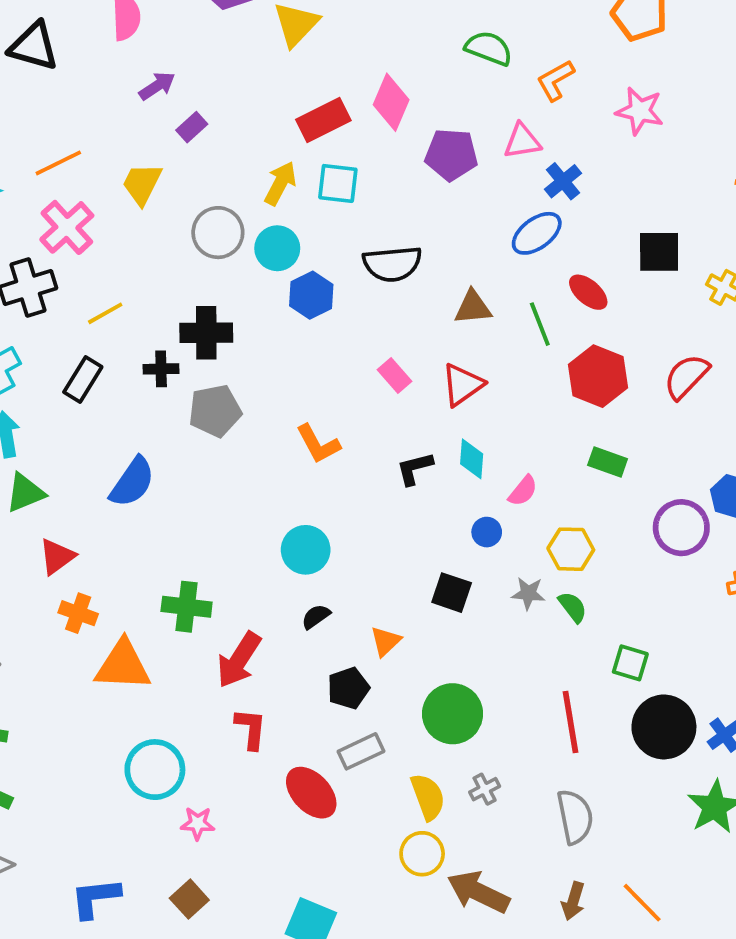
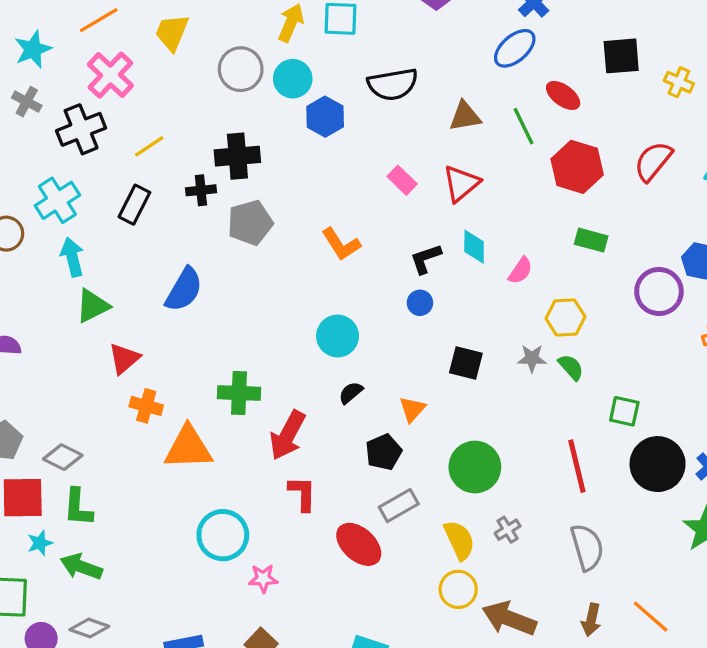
blue circle: (487, 532) -> (420, 303), moved

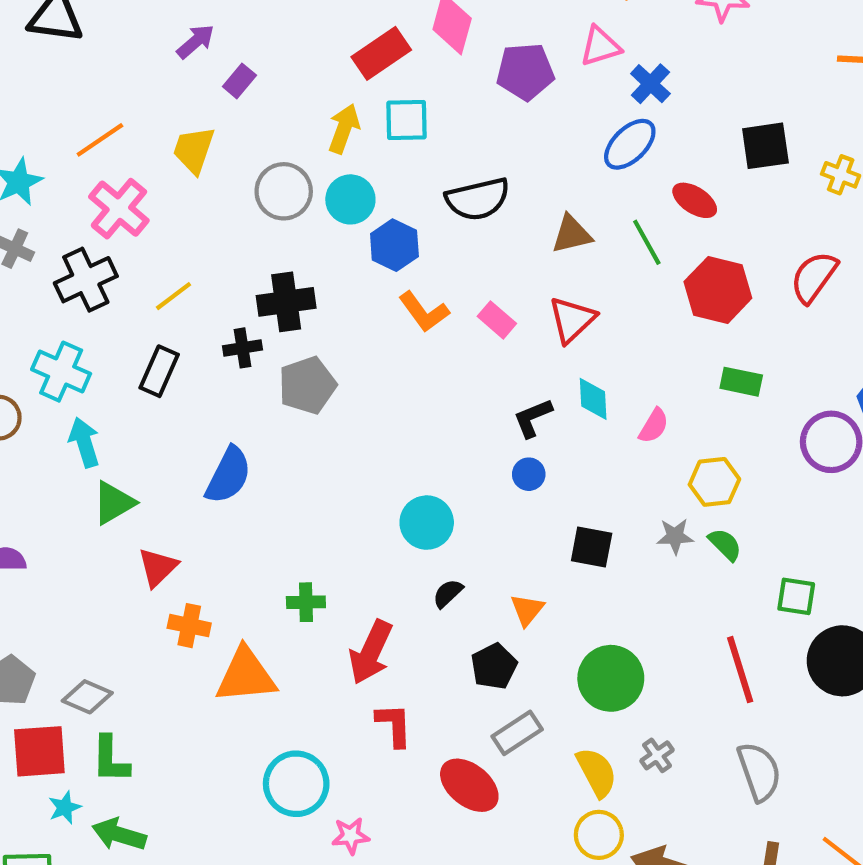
cyan cross: (57, 200) -> (61, 372), turned -30
orange L-shape: (341, 244) -> (424, 312), moved
green cross: (239, 393) -> (306, 602), size x0.7

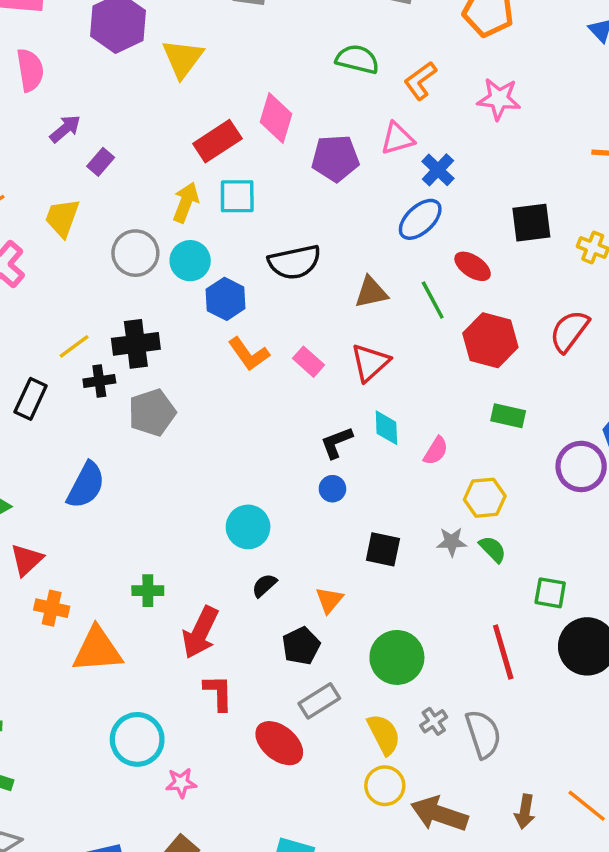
yellow line: (173, 296) -> (74, 346), moved
gray semicircle: (759, 772) -> (483, 734), moved

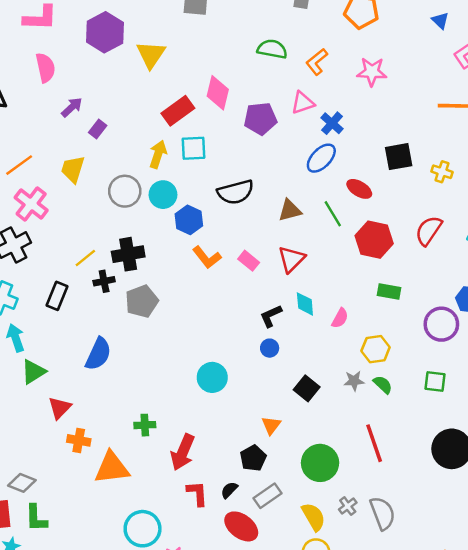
black square: (383, 549) -> (307, 388), turned 30
black semicircle: (264, 585) -> (229, 490), moved
green square: (550, 593) -> (435, 382), moved
red line: (503, 652) -> (374, 443), moved

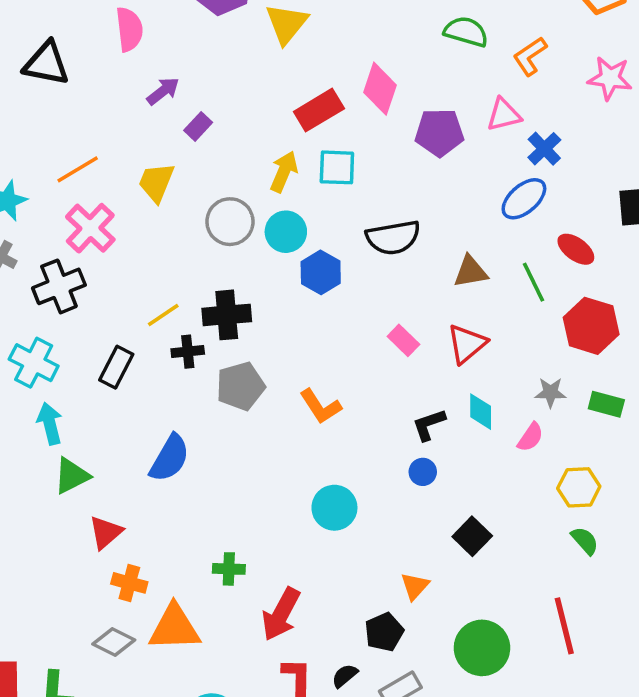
orange L-shape: (207, 257) -> (320, 406), moved
gray star: (354, 381) -> (550, 392), moved
gray diamond: (22, 483) -> (114, 642), moved

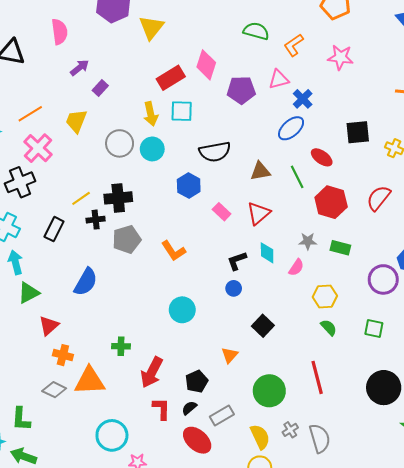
yellow arrow: (284, 172) -> (151, 114), turned 145
blue hexagon: (321, 272) -> (189, 186), moved
black pentagon: (384, 632) -> (197, 381), moved

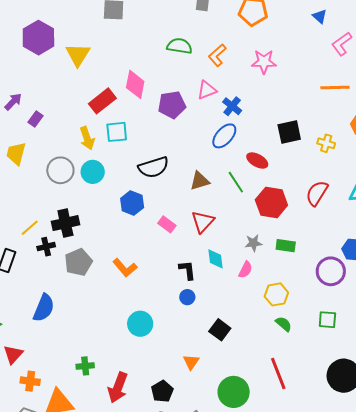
black L-shape: (237, 261) -> (187, 270), turned 110

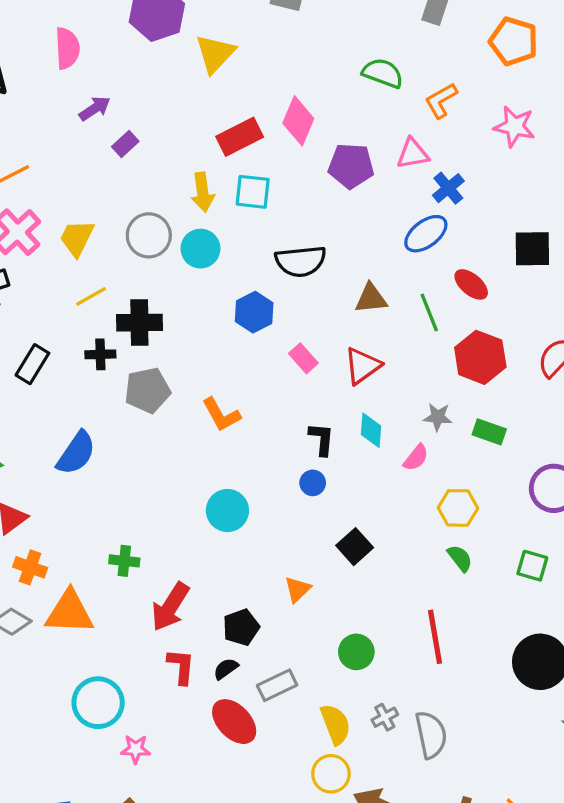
yellow trapezoid: (16, 154) -> (77, 238), moved
yellow line: (30, 228) -> (91, 296), moved
green circle: (234, 392) -> (356, 652), size x0.7

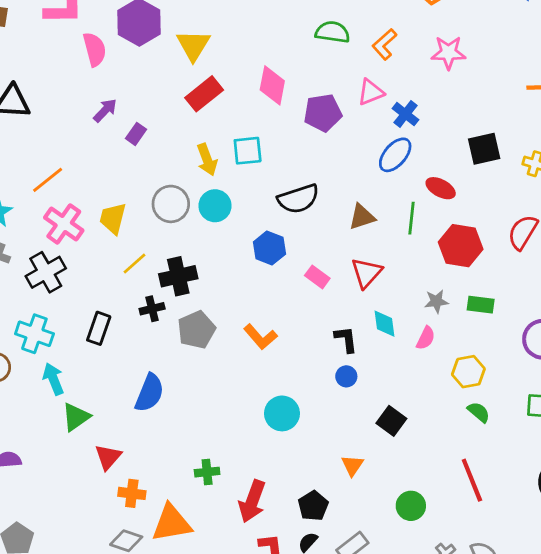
pink semicircle: (67, 48) -> (95, 49), moved
red rectangle: (240, 137) -> (204, 94), moved
green line: (429, 313) -> (411, 218), turned 40

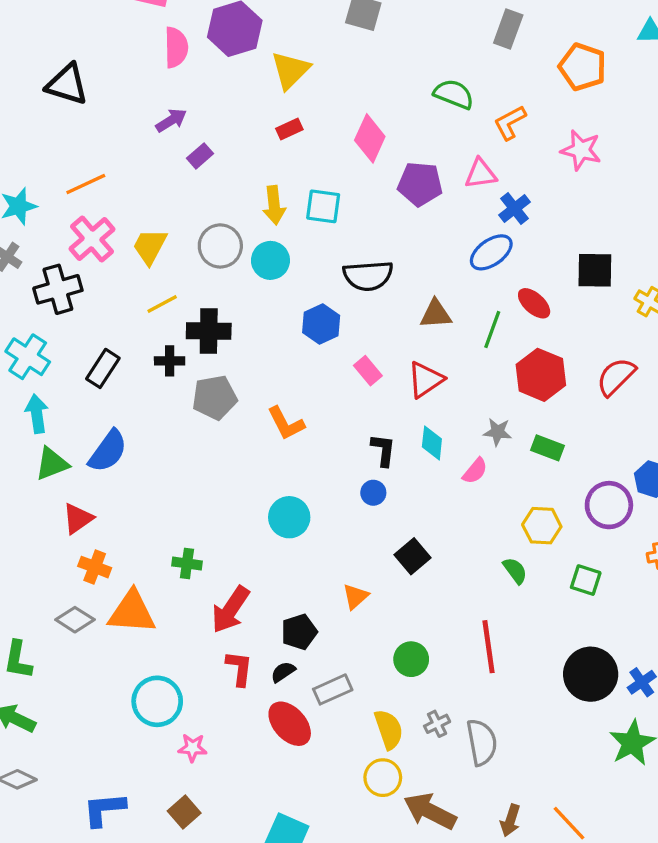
red rectangle: (204, 94) -> (289, 129), size x0.6
yellow hexagon: (468, 372) -> (542, 526), moved
blue semicircle: (150, 393) -> (108, 451), moved

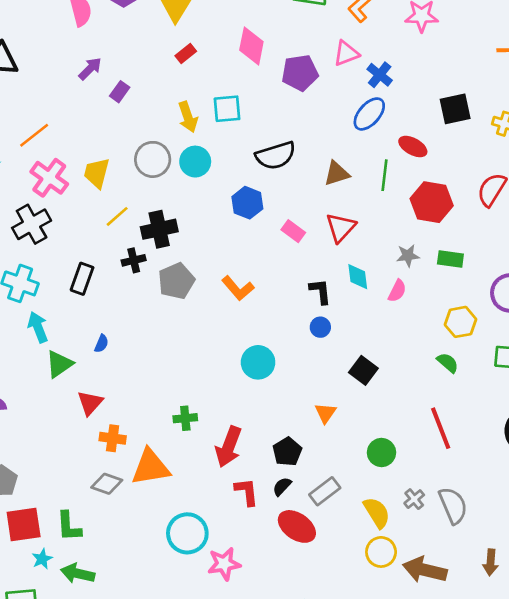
blue semicircle: (108, 451) -> (101, 344), size x0.5
pink star: (193, 748) -> (224, 564), size x1.4

